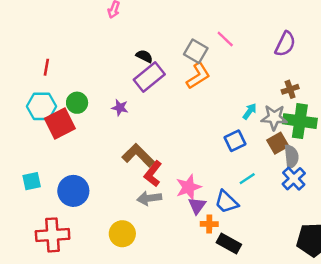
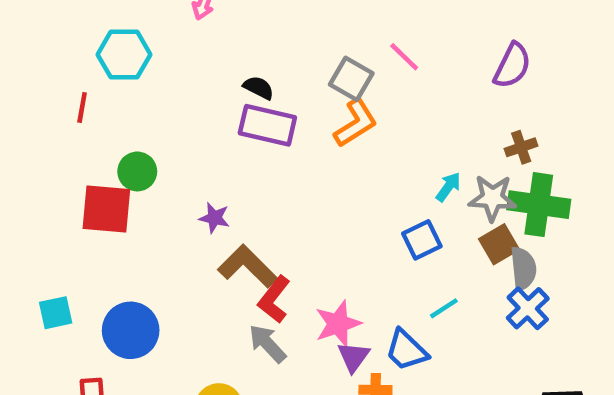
purple rectangle: (149, 77) -> (267, 125), turned 52
cyan hexagon: (42, 106) -> (124, 55), moved
purple star: (120, 108) -> (214, 218), moved
red square: (60, 124) -> (106, 209), turned 32
gray arrow: (149, 198) -> (267, 344), turned 55

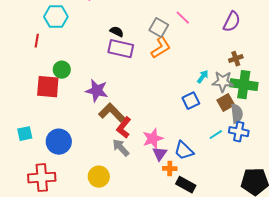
purple star: (214, 218) -> (97, 91), size x1.6
cyan line: (444, 308) -> (216, 135), moved
blue cross: (528, 308) -> (239, 132), turned -36

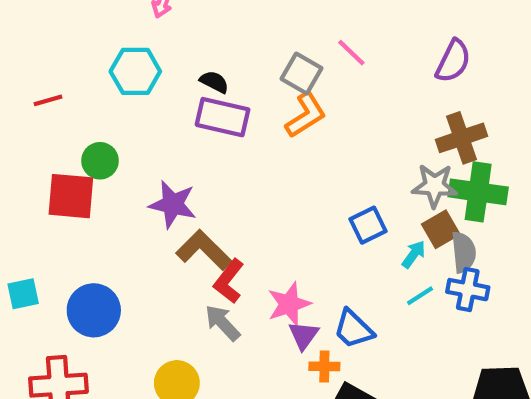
cyan hexagon: (56, 17) -> (135, 71), moved
red line: (37, 41) -> (48, 100), turned 64
brown cross: (236, 59) -> (462, 138), size x1.6
cyan arrow: (203, 77) -> (414, 254), moved

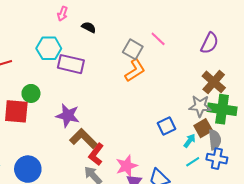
black semicircle: (214, 82) -> (89, 27), moved
purple rectangle: (223, 117) -> (71, 64), moved
brown cross: (462, 138) -> (214, 82), turned -30

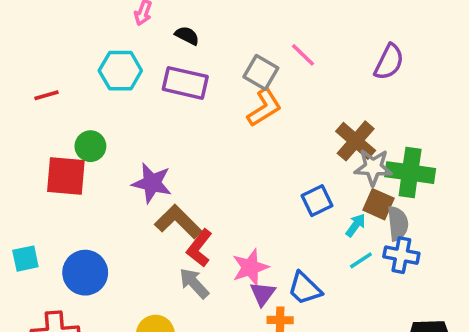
purple rectangle: (71, 64) -> (185, 83), moved
brown cross: (214, 82) -> (356, 141), moved
brown square: (203, 128) -> (378, 204), turned -36

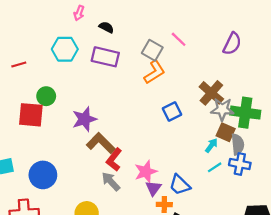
purple star: (152, 183) -> (84, 119), turned -30
blue square: (317, 201) -> (172, 111), moved

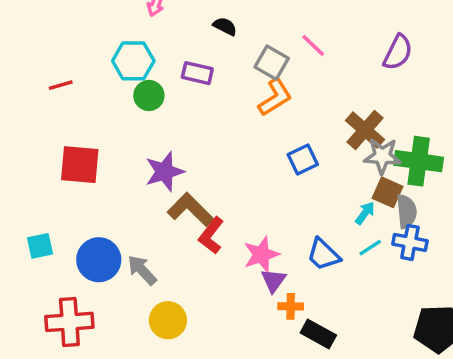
black semicircle: (106, 27) -> (225, 26), moved
purple rectangle: (105, 57) -> (197, 73), size x0.7
green circle: (46, 96) -> (149, 96), moved
gray arrow: (111, 182) -> (142, 270), moved
blue trapezoid: (180, 185) -> (324, 255), moved

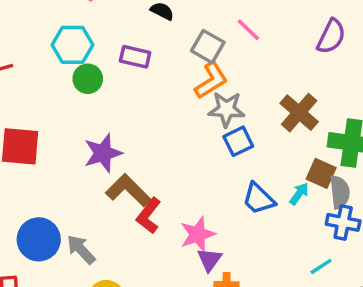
gray star: (382, 156) -> (226, 109), moved
cyan line: (370, 248) -> (321, 266), moved
blue trapezoid: (324, 255) -> (259, 199), moved

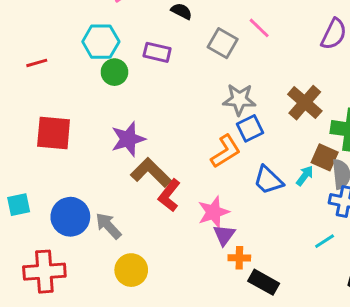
orange L-shape: (211, 80) -> (226, 151), moved

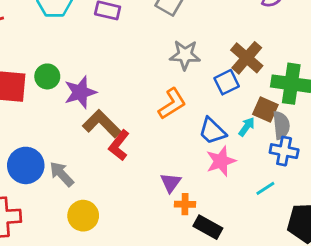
green circle: (114, 72) -> (47, 76), moved
blue square: (250, 128) -> (227, 82), moved
pink star: (213, 212) -> (221, 161), moved

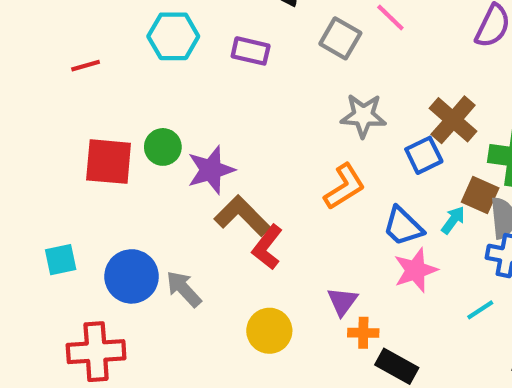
yellow circle: (83, 216) -> (269, 331), moved

